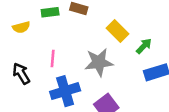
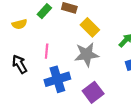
green rectangle: (50, 12) -> (44, 11), turned -40
yellow rectangle: (118, 31) -> (90, 27), moved

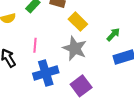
gray star: (87, 54) -> (75, 48), turned 30

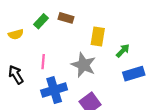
yellow rectangle: (78, 22) -> (98, 37), moved, turned 54

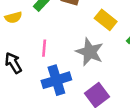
yellow rectangle: (98, 37) -> (106, 20), turned -60

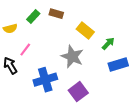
pink line: (44, 48) -> (25, 50), moved, turned 32

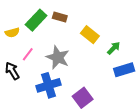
green rectangle: (33, 17) -> (36, 20), size x1.5
gray star: (72, 57) -> (58, 57), moved

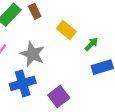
brown rectangle: (60, 17) -> (35, 11), turned 48

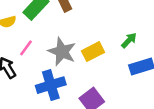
yellow rectangle: (66, 30) -> (93, 52), moved, turned -66

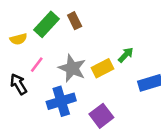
green arrow: (129, 40) -> (126, 55), moved

